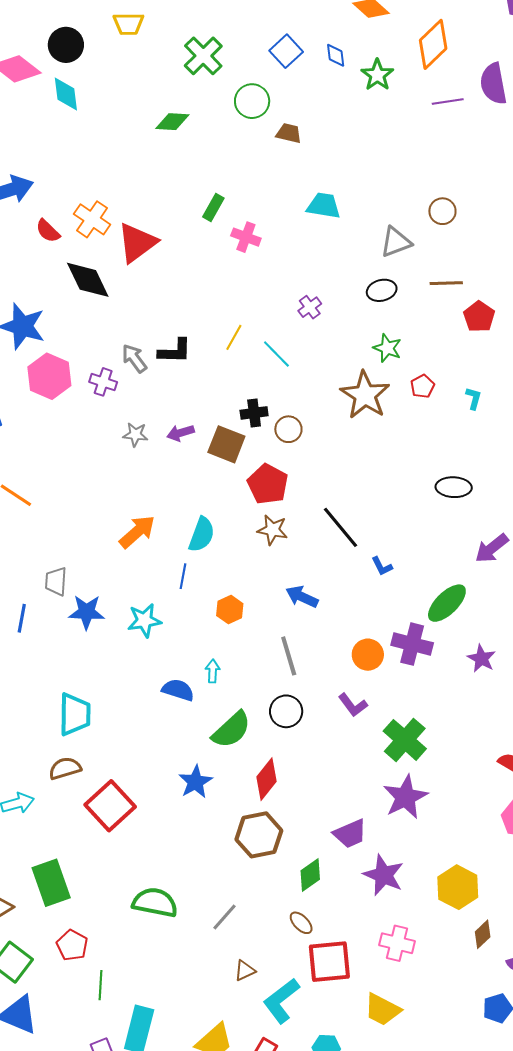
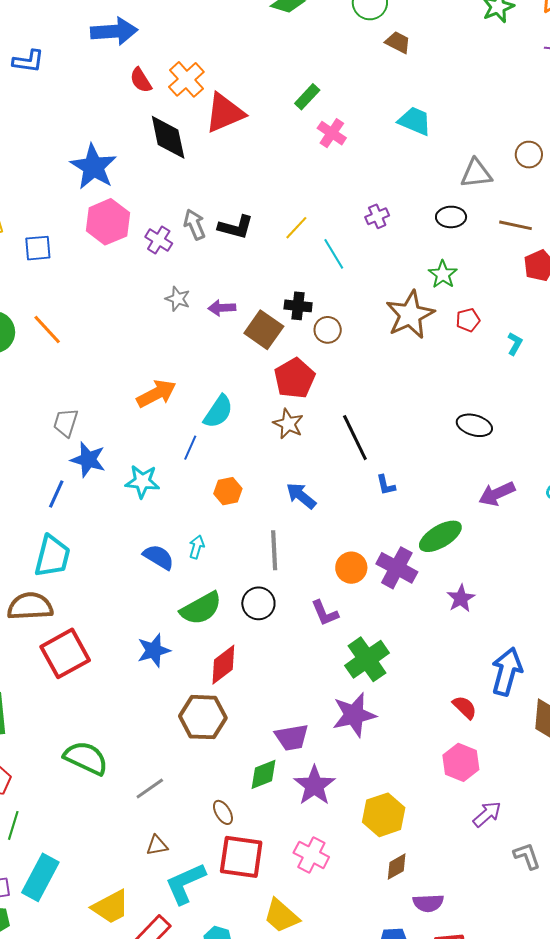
blue line: (22, 618) -> (56, 494), moved
brown semicircle: (65, 768) -> (30, 606), size x1.4
green diamond: (310, 875) -> (264, 774), moved

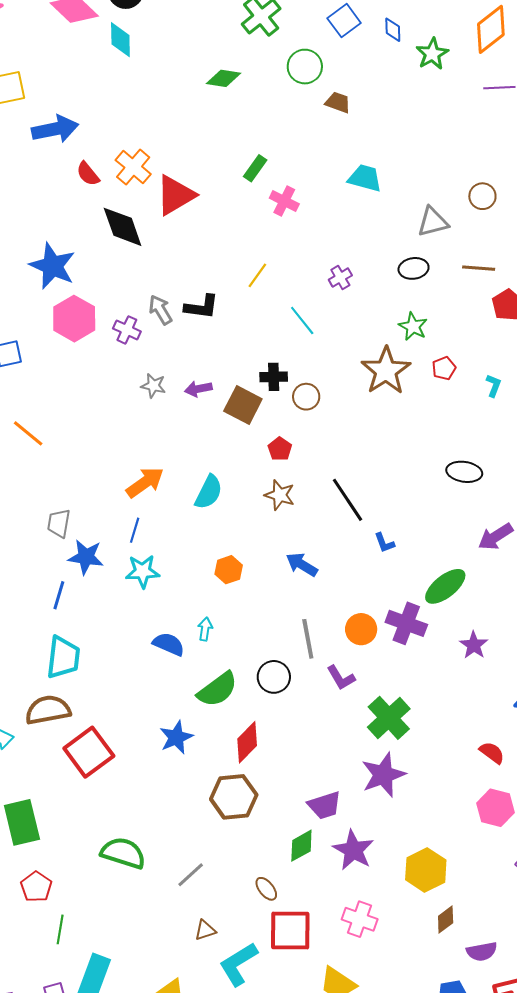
yellow line: (296, 228) -> (257, 275), moved
red pentagon: (295, 378) -> (280, 449), size x0.6
blue line: (190, 448) -> (135, 530), moved
gray line: (274, 550) -> (308, 639), moved

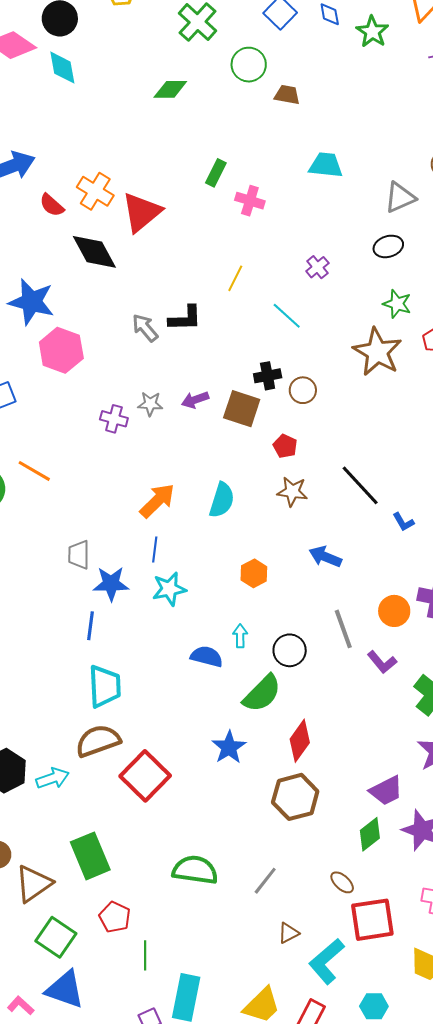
purple cross: (127, 330) -> (114, 419), moved
black circle: (274, 677) -> (290, 650), moved

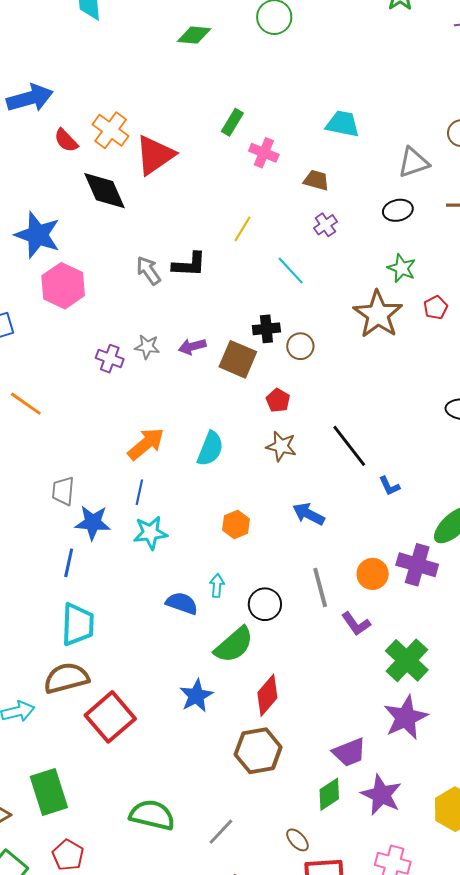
brown trapezoid: (287, 95) -> (316, 180), moved

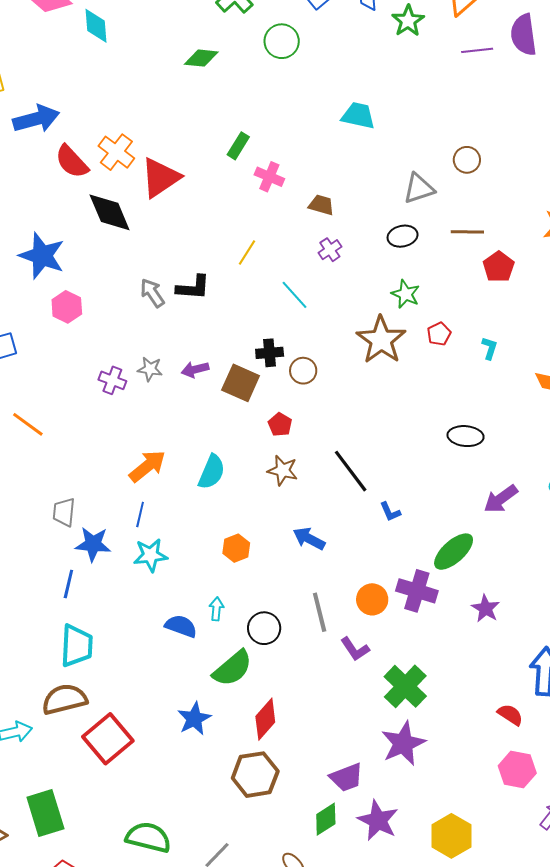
cyan trapezoid: (343, 124) -> (358, 116), moved
red semicircle: (66, 140) -> (72, 162), size x1.4
pink hexagon: (63, 286) -> (67, 307), size x0.7

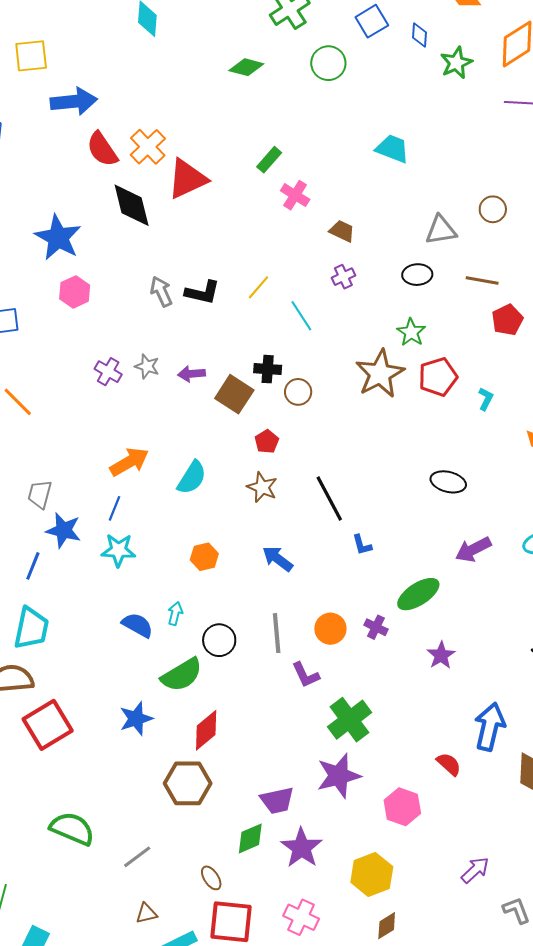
yellow line: (247, 253) -> (259, 287), moved
red pentagon: (439, 334) -> (438, 377), size x1.6
purple cross: (417, 591) -> (376, 627), size x0.6
pink hexagon: (517, 769) -> (402, 807), moved

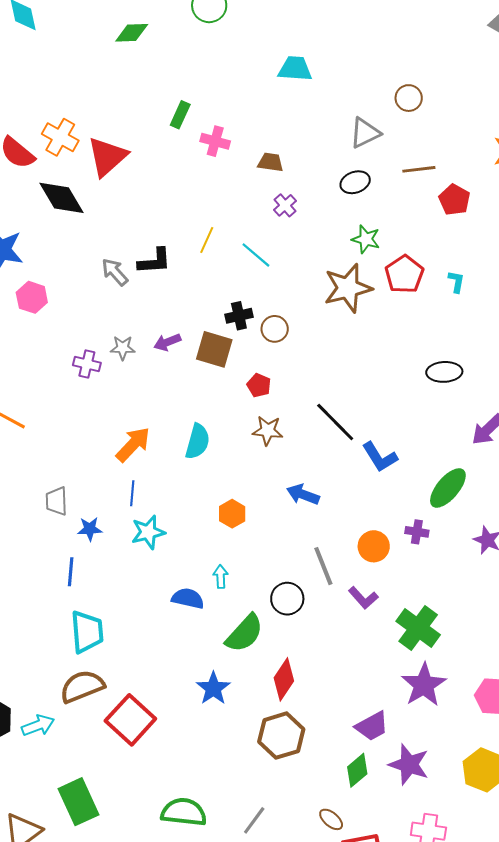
brown star: (380, 374) -> (348, 288), turned 30
blue star: (63, 530) -> (90, 529), size x0.7
blue L-shape: (362, 545) -> (380, 457), size x1.6
black circle: (219, 640) -> (287, 599), moved

